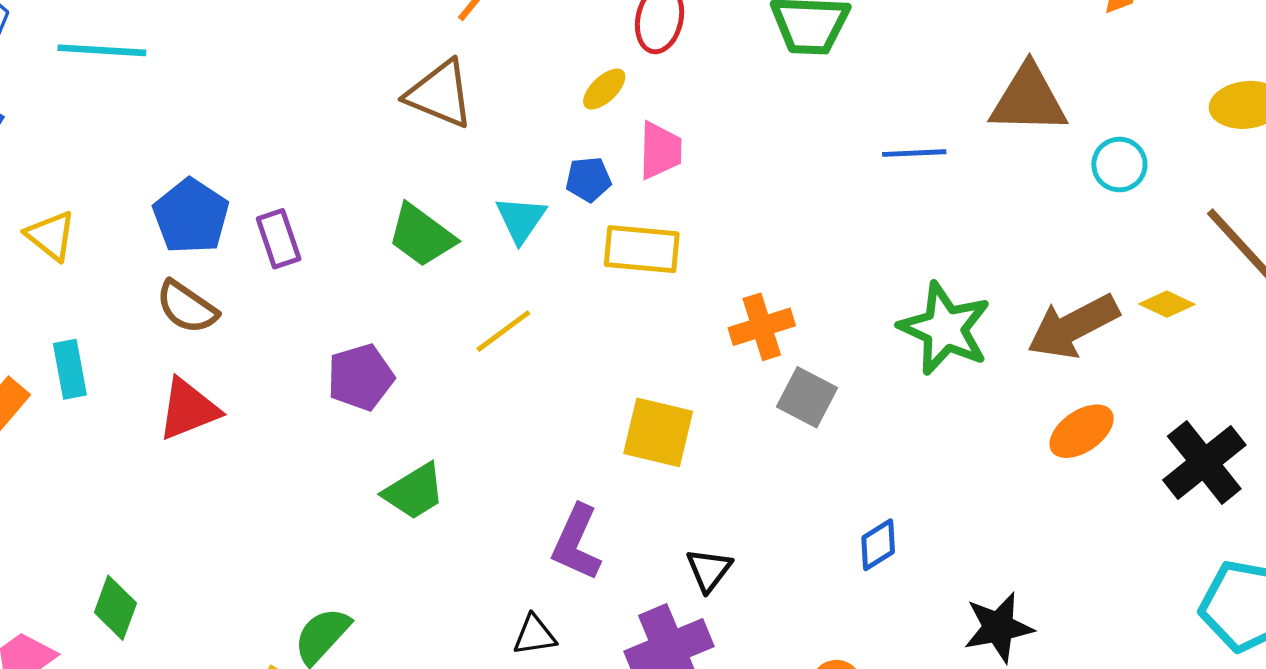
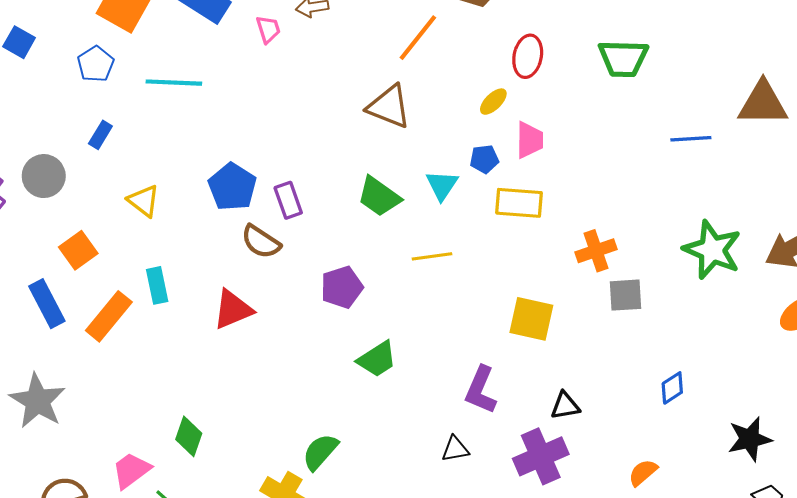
brown semicircle: (187, 307) -> (261, 242), moved
yellow line: (503, 331) -> (432, 256), turned 30
gray square: (807, 397) -> (626, 295), turned -30
black triangle: (709, 570) -> (565, 406), turned 44

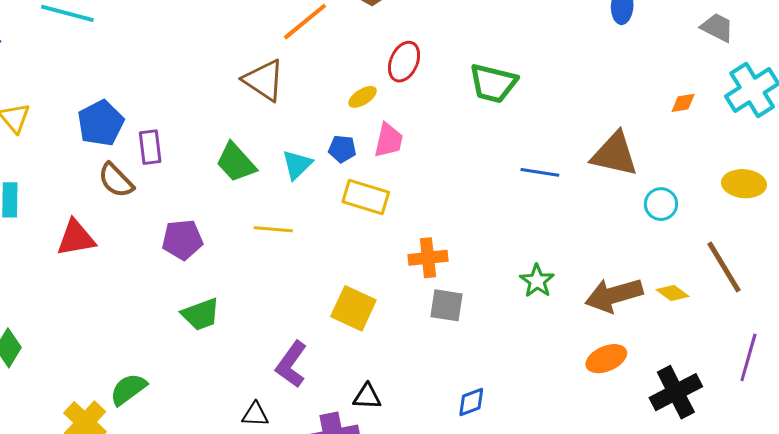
green star: (712, 250) -> (537, 281), size x0.6

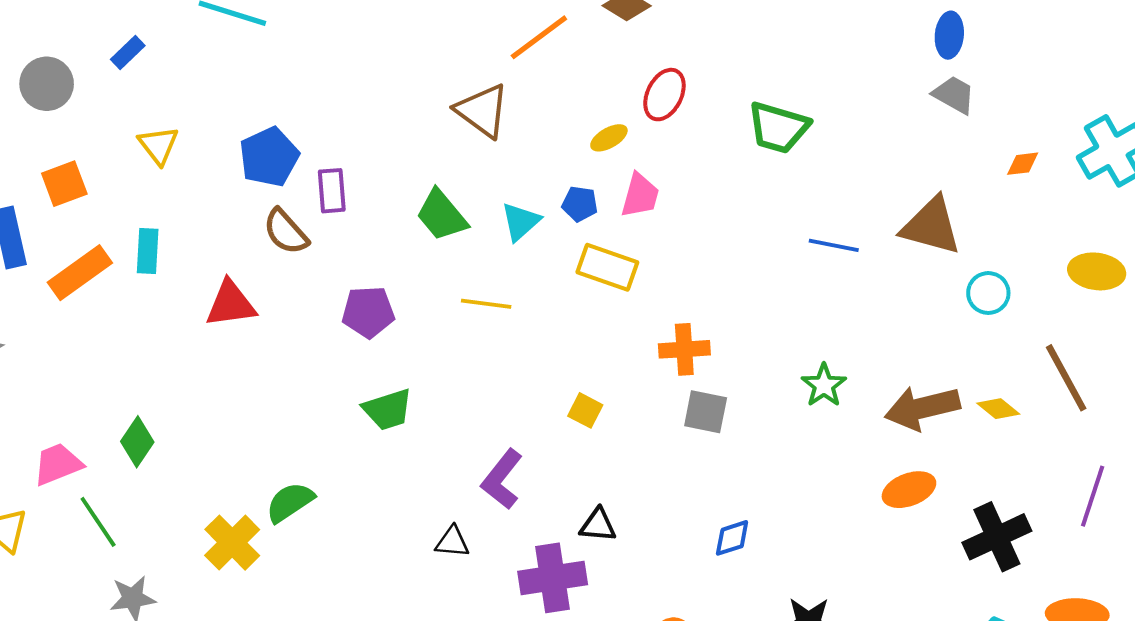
gray trapezoid: (717, 27) -> (954, 95), moved
yellow square: (353, 308) -> (585, 410), size x0.6

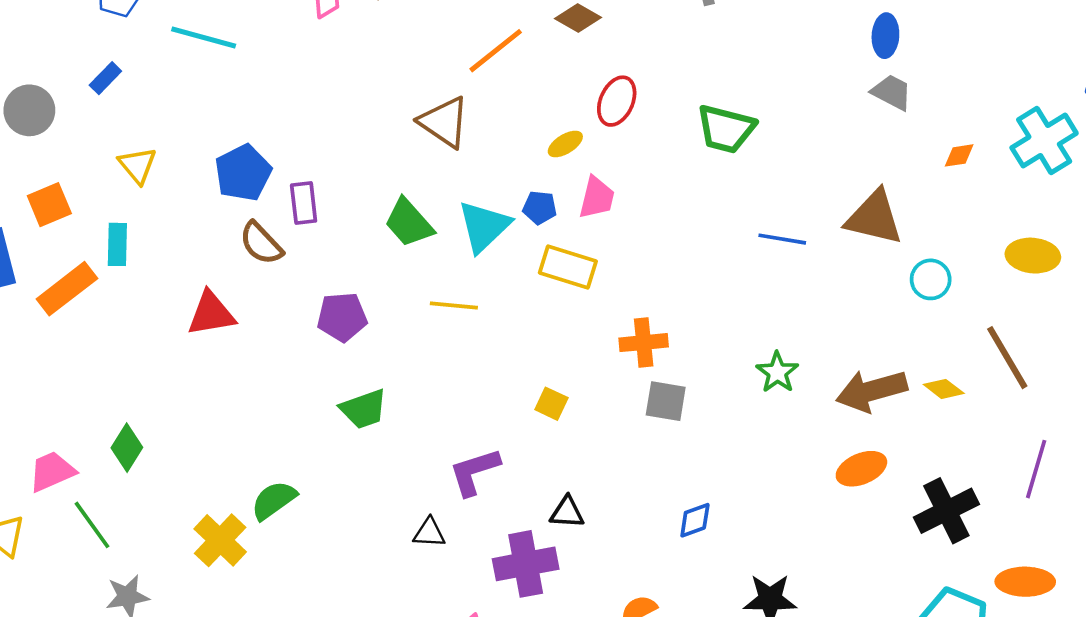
cyan triangle: (521, 222) -> (484, 226), size x1.4
cyan rectangle: (148, 251) -> (117, 244), moved
purple L-shape: (502, 479) -> (474, 472), turned 36

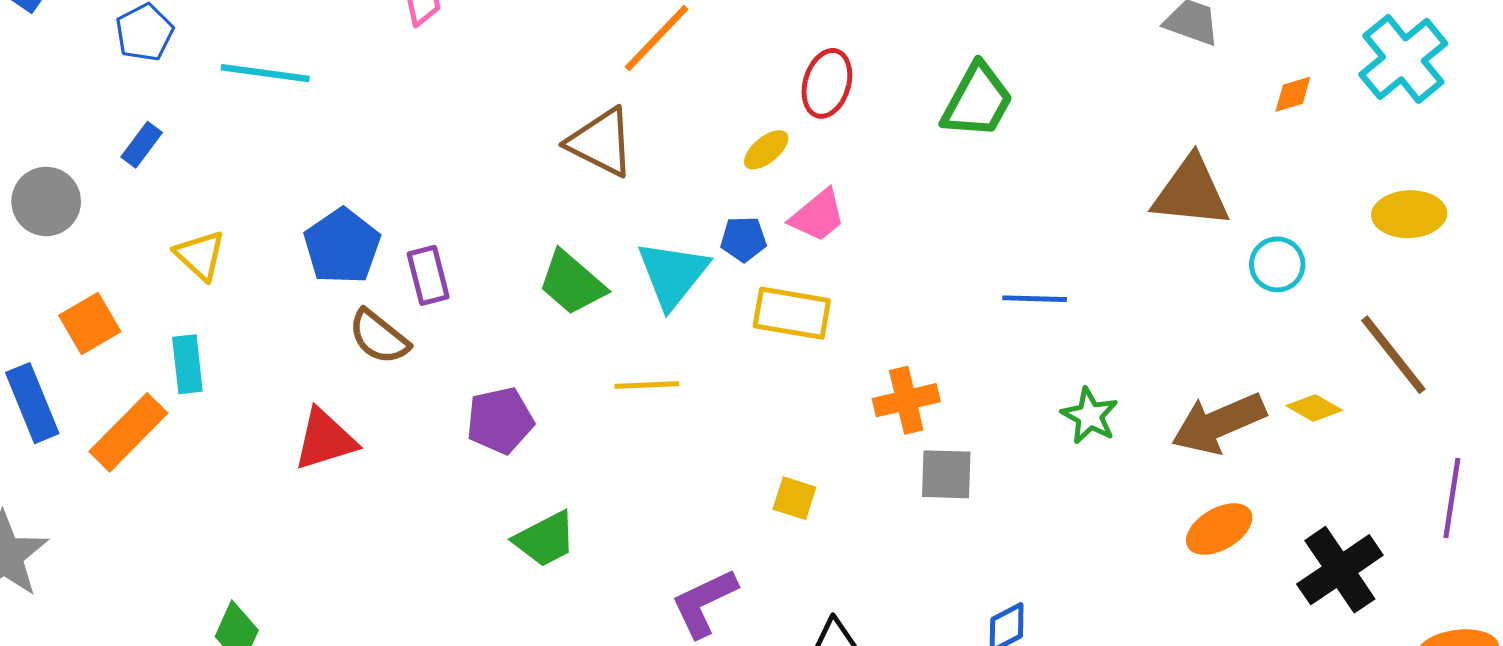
green trapezoid: (726, 129) -> (977, 101), turned -68
pink trapezoid: (597, 198) -> (818, 216), turned 45
blue line: (782, 239) -> (1035, 299), moved

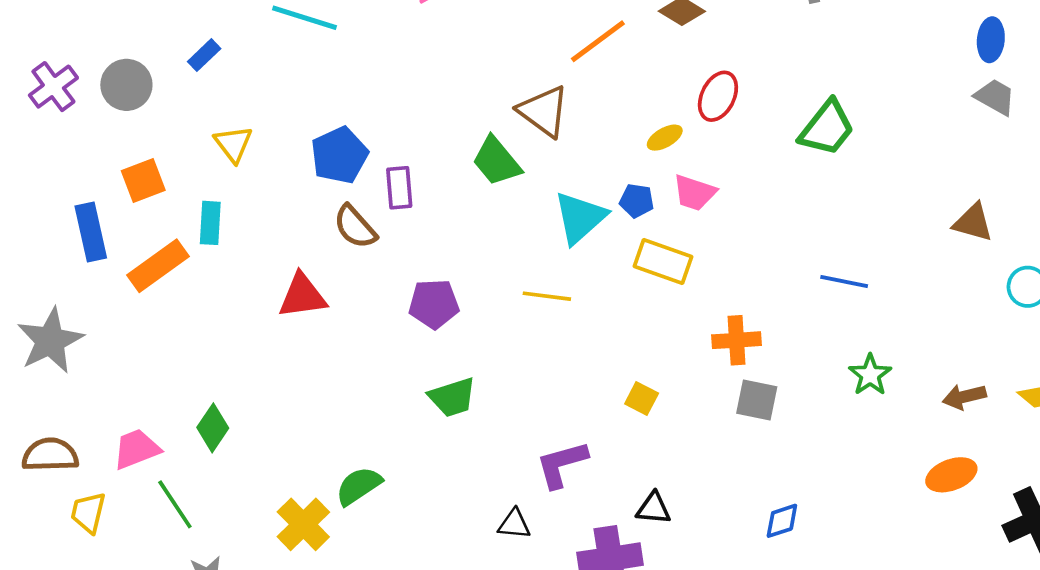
brown triangle: (1191, 192) -> (973, 223), size x0.7
pink trapezoid: (818, 216) -> (694, 193), turned 48
green trapezoid: (572, 283) -> (496, 161), moved
brown arrow: (1219, 423) -> (964, 397), size x0.6

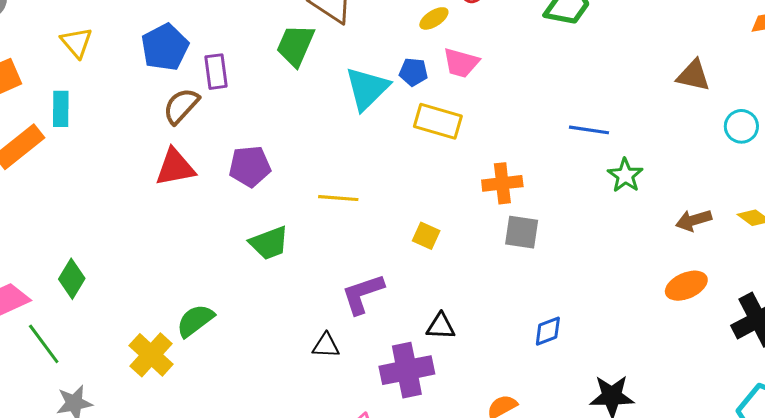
green trapezoid: (496, 161) -> (295, 45), turned 66
brown semicircle: (355, 227) -> (181, 106), turned 87
red triangle: (302, 296) -> (175, 167), moved
yellow line: (547, 296) -> (338, 198), moved
green star: (870, 375) -> (625, 175), moved

